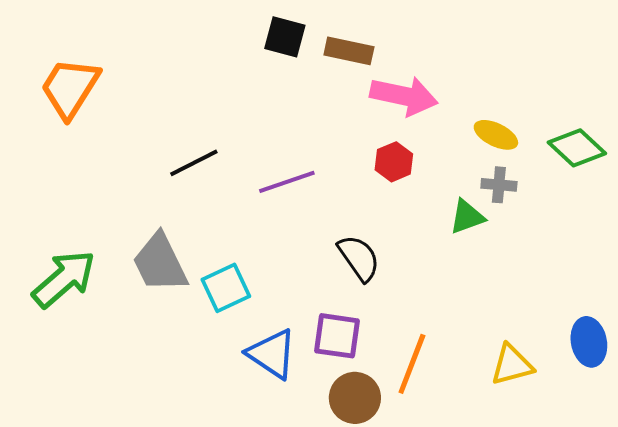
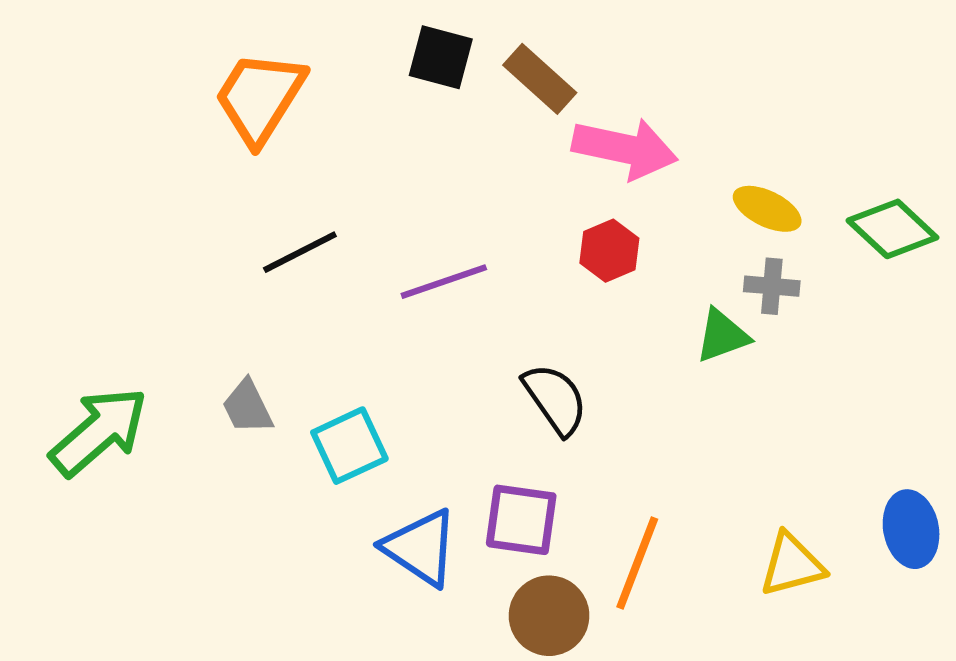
brown rectangle: (349, 51) -> (540, 79), turned 30
orange trapezoid: (70, 88) -> (260, 97), moved
gray trapezoid: (160, 263) -> (247, 407), size x0.6

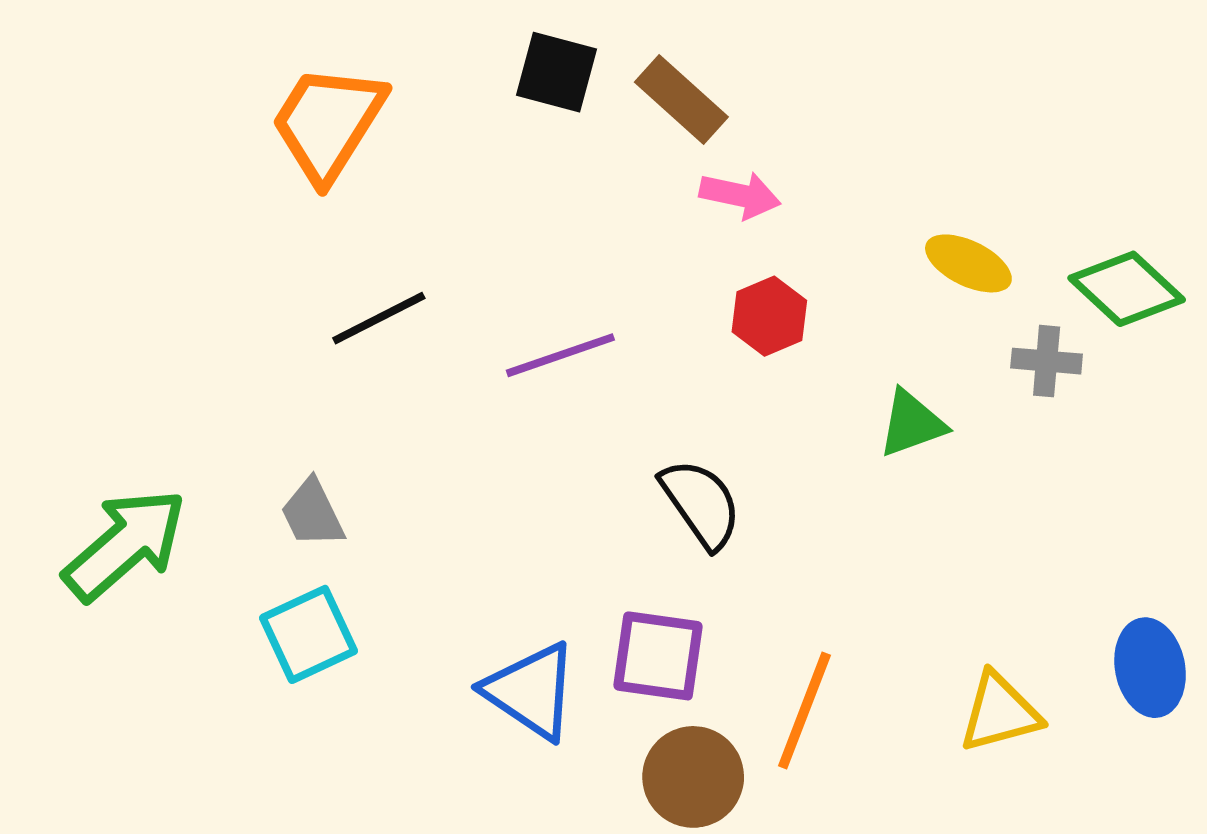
pink arrow: (625, 149) -> (740, 195), moved, size x0.6
gray cross: (772, 286) -> (1047, 361), moved
cyan square: (349, 446) -> (308, 634), moved

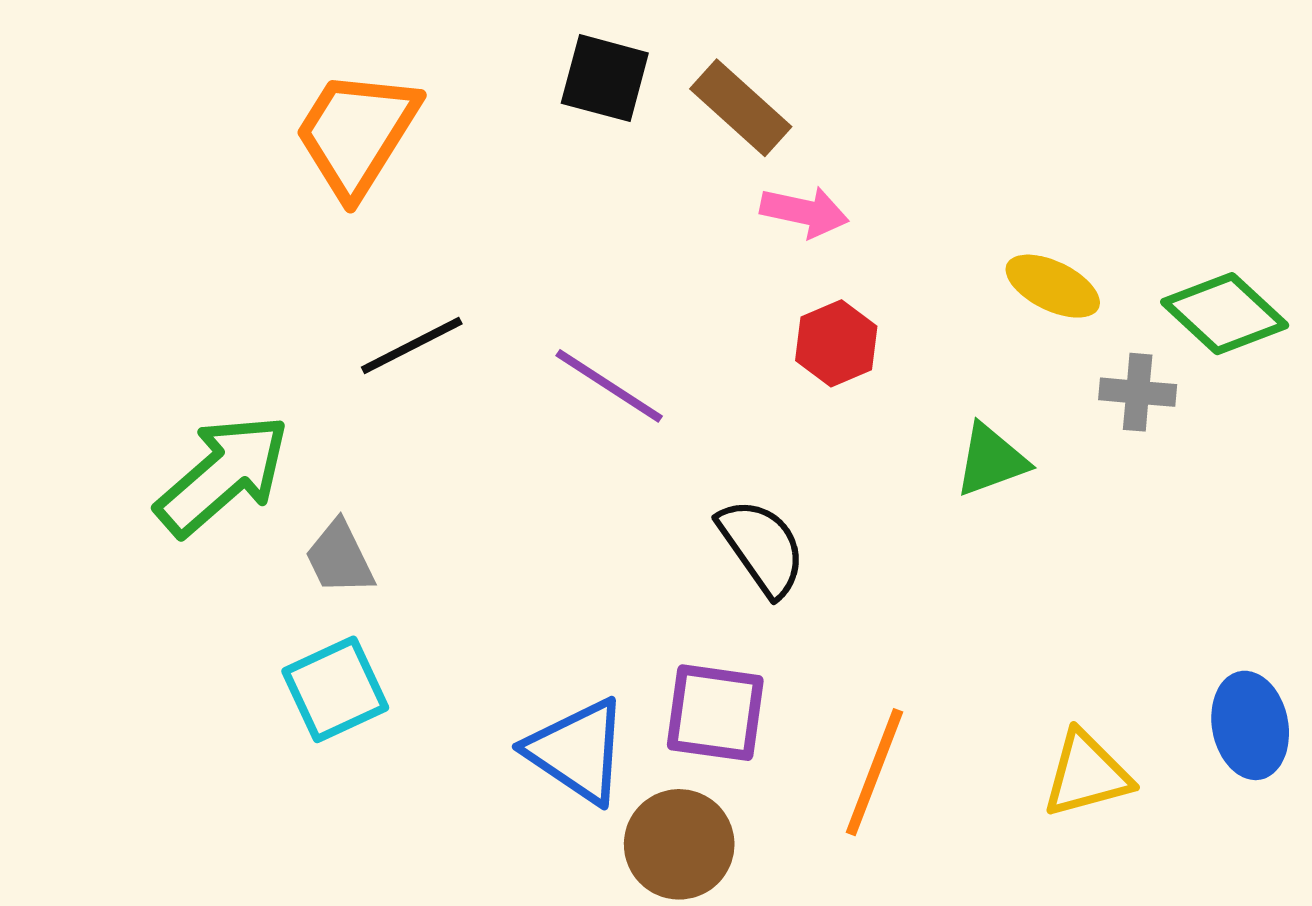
purple line: (560, 355) -> (609, 386), turned 52
green arrow: (125, 545) -> (223, 475), moved
brown circle: (693, 777) -> (679, 844), moved

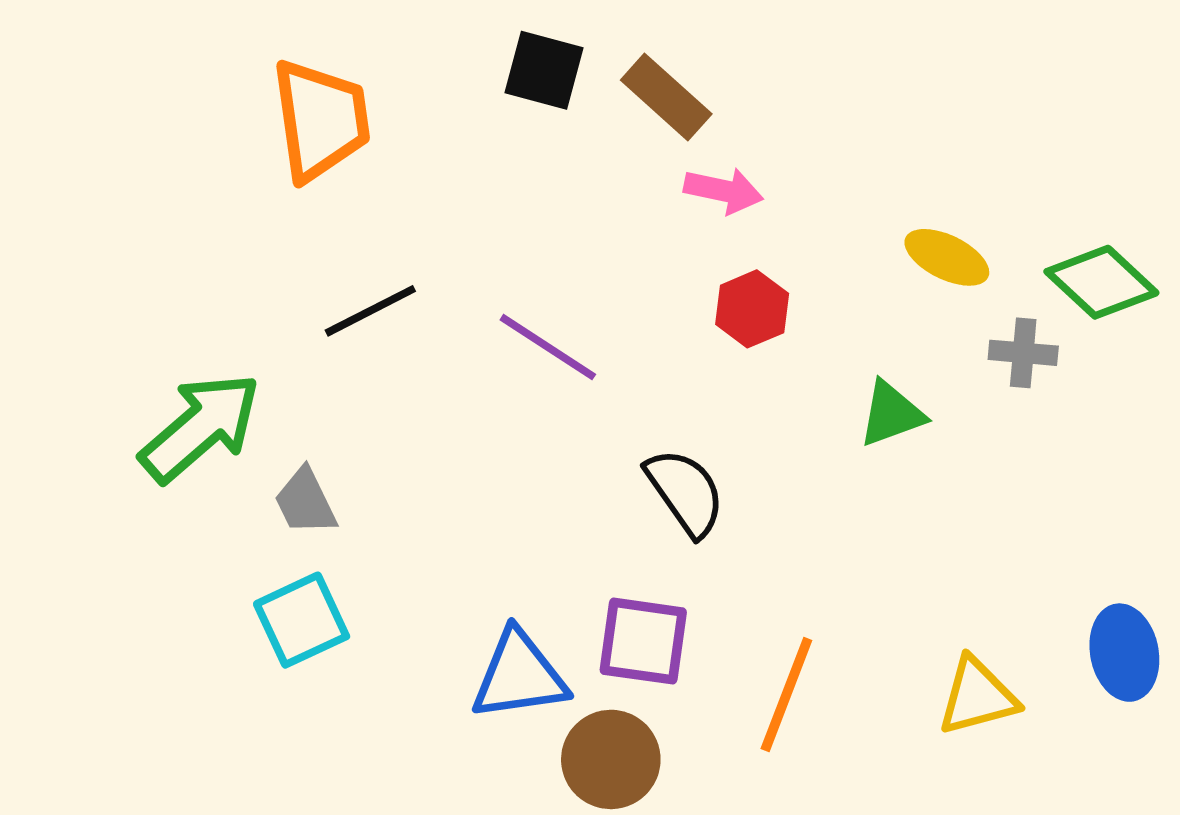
orange trapezoid: (357, 133) -> (321, 120), turned 140
blue triangle: (577, 751) -> (519, 675), turned -42

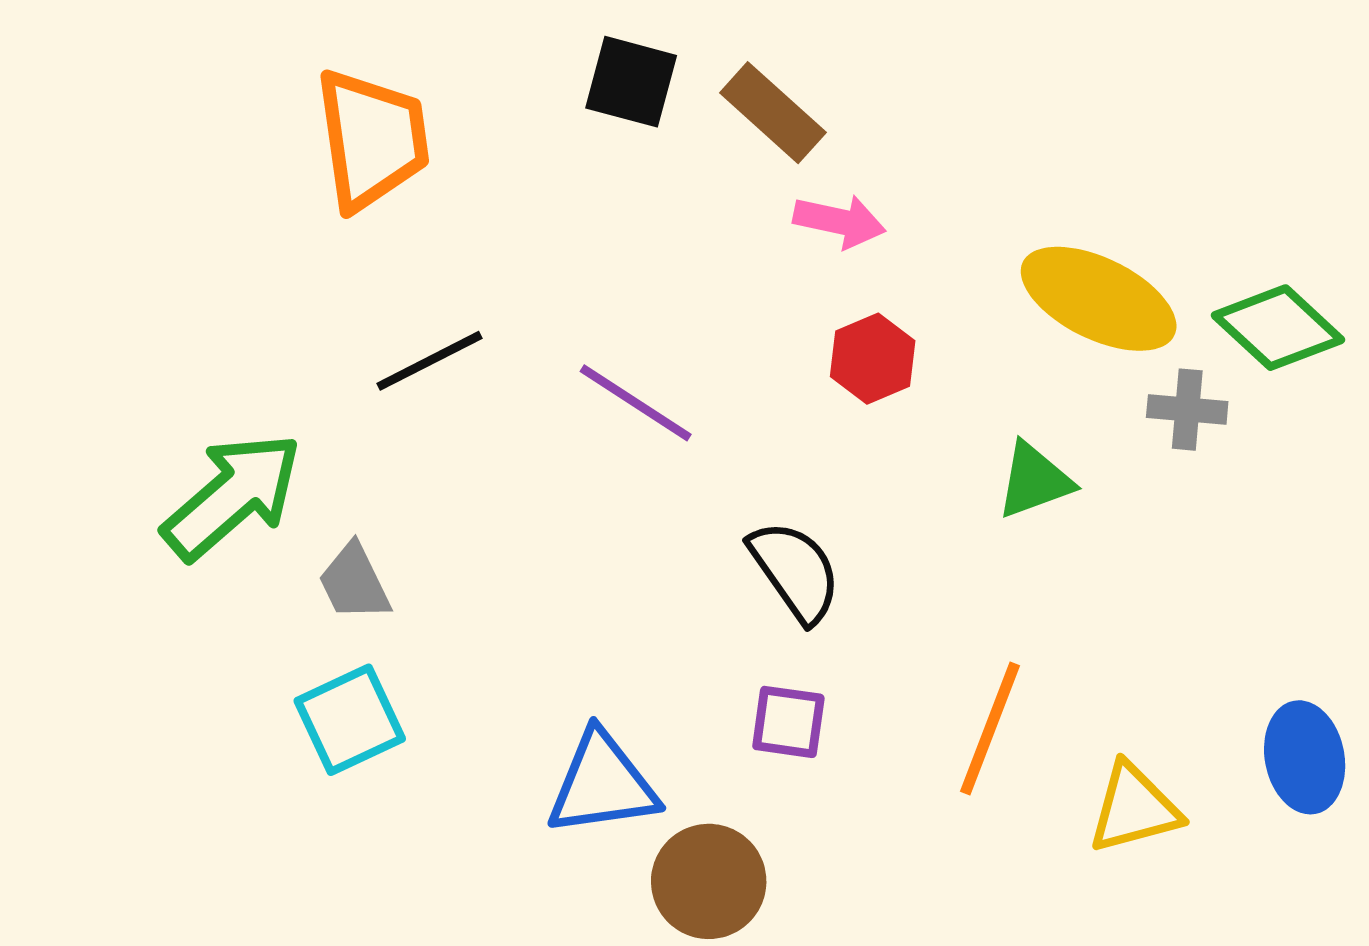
yellow ellipse: (947, 257) -> (1099, 299), size x1.6
purple square: (643, 641) -> (788, 722), moved, size x0.7
orange line: (786, 695) -> (990, 729), moved

